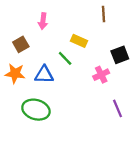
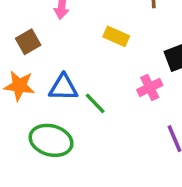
green line: (65, 58) -> (95, 103), moved

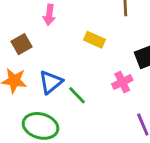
blue triangle: (63, 88) -> (51, 82), turned -40

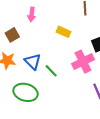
blue triangle: (51, 82) -> (33, 62), turned -36
pink cross: (122, 82) -> (83, 62), size x1.5

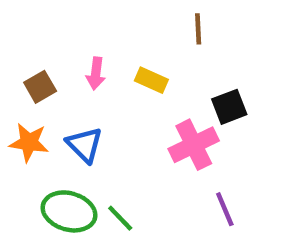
pink arrow: (32, 14) -> (96, 73), moved
green line: (51, 71) -> (120, 218), moved

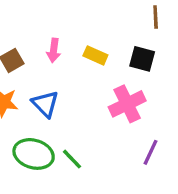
brown line: (198, 29) -> (156, 17), moved
black square: (229, 107) -> (142, 59), moved, turned 36
purple line: (225, 209) -> (151, 152), turned 48

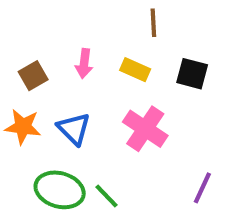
brown line: (156, 17) -> (153, 23), moved
pink cross: (127, 104) -> (145, 129), moved, turned -30

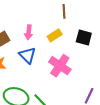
yellow rectangle: (135, 70) -> (55, 35), turned -56
blue triangle: (74, 129) -> (28, 55), moved

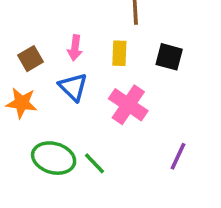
yellow rectangle: (55, 35) -> (119, 53), turned -56

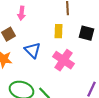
pink arrow: (75, 48) -> (22, 13), moved

